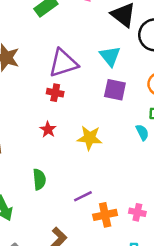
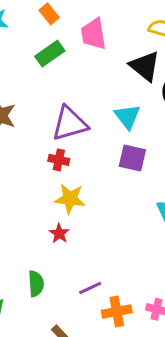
red star: (48, 129) -> (59, 233), moved
yellow star: (90, 138) -> (70, 199), moved
green semicircle: (39, 179) -> (36, 284), moved

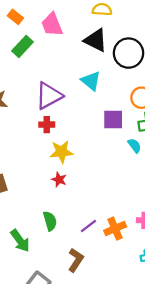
purple square: (132, 158) -> (113, 119), moved
purple line: (90, 288) -> (88, 226), moved

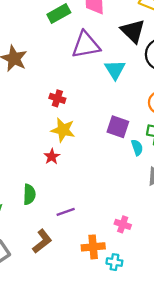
purple triangle: (49, 96) -> (86, 45), moved
purple square: (113, 119) -> (118, 127), moved
orange cross: (115, 229) -> (93, 247), moved

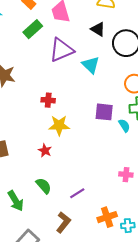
black triangle: (133, 31) -> (98, 29), size x0.7
red star: (52, 157) -> (45, 151), moved
green semicircle: (29, 194) -> (44, 186), turned -30
pink cross: (123, 224) -> (126, 175), moved

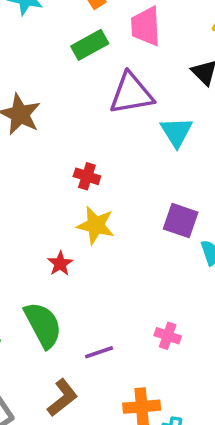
pink cross: (126, 175) -> (168, 336), moved
green semicircle: (44, 186) -> (43, 325), size x1.5

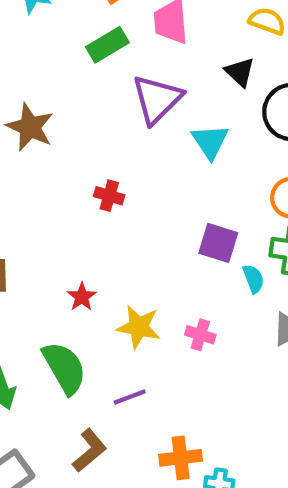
purple triangle: (131, 94) -> (157, 99), turned -33
yellow star: (96, 225) -> (139, 327), moved
pink cross: (168, 336) -> (200, 335), moved

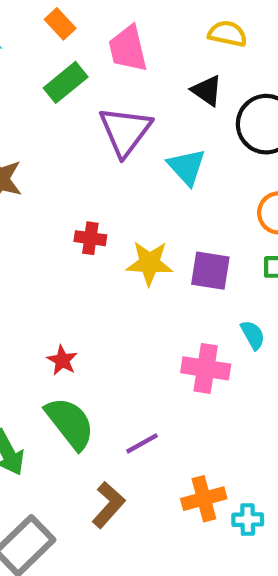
cyan semicircle: (253, 279) -> (253, 335), moved
red star: (82, 297) -> (62, 360), moved
yellow star: (139, 327) -> (149, 263), moved
pink cross: (200, 335) -> (206, 368), size x1.5

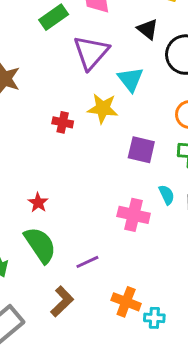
yellow star: (149, 263) -> (103, 108), moved
orange cross: (204, 499) -> (126, 302), turned 32

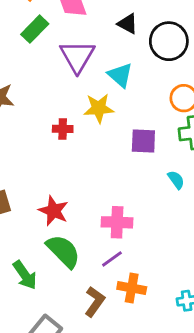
red star: (38, 203) -> (54, 211), size x1.5
pink cross: (134, 215) -> (117, 222), moved
orange cross: (126, 302) -> (132, 288), moved

